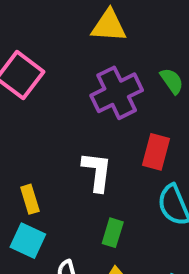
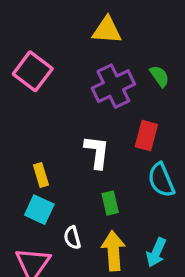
green rectangle: (113, 233) -> (110, 203), turned -30

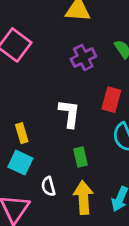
purple cross: (113, 86) -> (83, 58), size x0.7

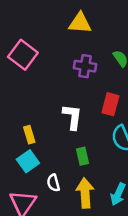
purple cross: (83, 58) -> (85, 66), turned 35
cyan square: (20, 163) -> (28, 161), turned 30

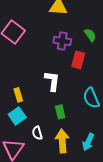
red rectangle: (110, 104) -> (78, 60), moved

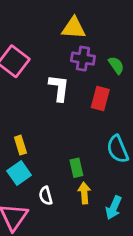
purple cross: (62, 41) -> (83, 59), moved
white L-shape: (52, 81) -> (59, 88), moved
yellow arrow: (62, 141) -> (84, 193), moved, size x0.7

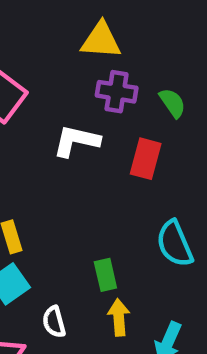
white L-shape: (59, 88) -> (76, 141), turned -84

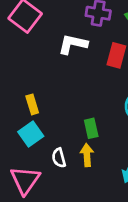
yellow arrow: (119, 317) -> (87, 155), moved

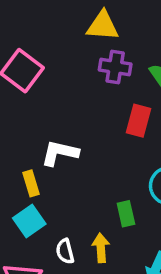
white L-shape: (73, 44) -> (60, 153), moved
green rectangle: (91, 128) -> (126, 214), moved

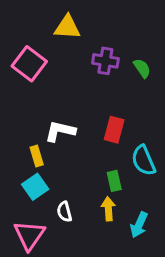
yellow triangle: (103, 26) -> (67, 27), moved
red rectangle: (138, 121) -> (114, 130), moved
yellow arrow: (101, 248) -> (108, 209), moved

